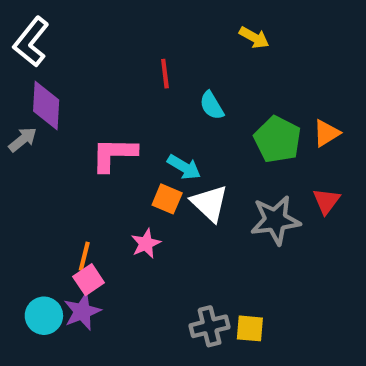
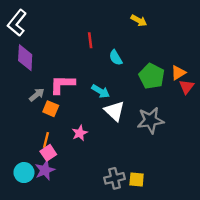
gray arrow: (23, 139) -> (37, 95), moved
orange square: (167, 199) -> (51, 109), moved
red triangle: (326, 201) -> (186, 87), moved

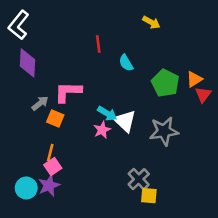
cyan arrow: (101, 91) -> (107, 113), moved
pink star: (80, 133) -> (102, 130), moved
gray cross: (115, 178) -> (139, 179), moved, turned -30

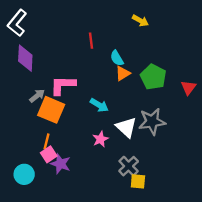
orange triangle: (194, 79) -> (123, 73), moved
orange square: (55, 118) -> (51, 110), size x1.6
white triangle: (125, 121) -> (126, 127), moved
pink star: (102, 130) -> (100, 139), moved
purple star: (49, 185) -> (61, 164), moved, turned -30

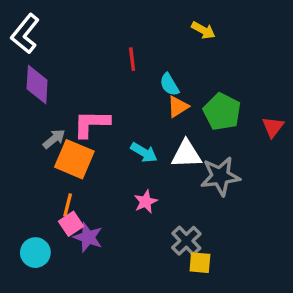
white triangle: (126, 127) -> (186, 154), moved, turned -45

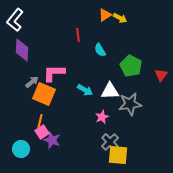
orange triangle: (178, 107) -> (105, 15), moved
pink star: (146, 202) -> (102, 117), moved
yellow square: (200, 263) -> (118, 155), size x1.5

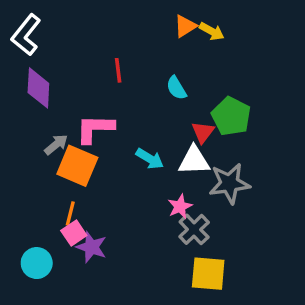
red line: (78, 35) -> (118, 70), moved
red triangle: (161, 75) -> (203, 132), moved
gray cross: (110, 142) -> (194, 229), moved

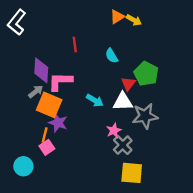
purple diamond: (38, 88) -> (41, 70), moved
purple star: (91, 247) -> (58, 123), moved

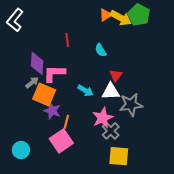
yellow arrow: (134, 20) -> (121, 18), size x1.5
green pentagon: (146, 74) -> (139, 15), moved
pink star: (114, 131) -> (103, 118), size x1.5
orange line: (45, 135) -> (66, 122), moved
pink square: (47, 147) -> (61, 141), moved, size x1.6

